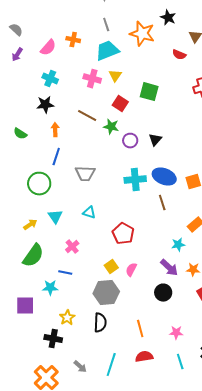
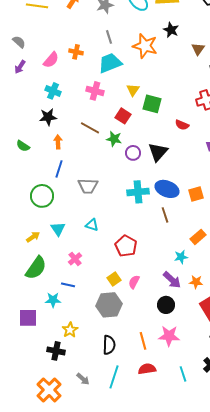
red semicircle: (179, 55) -> (182, 125), moved
yellow triangle: (115, 76) -> (133, 90), moved
black triangle: (155, 140) -> (158, 152), size x1.5
black semicircle: (100, 323) -> (109, 345), moved
pink star: (176, 333) -> (169, 336), moved, size x1.5

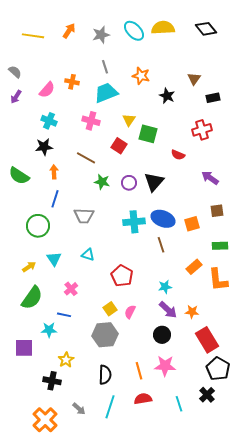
black star: (171, 30) -> (167, 96), moved
orange star: (145, 46) -> (141, 76), size x0.7
green star: (114, 139) -> (102, 182), moved
green semicircle: (23, 146) -> (19, 176), size x1.5
cyan star: (181, 257) -> (165, 287), moved

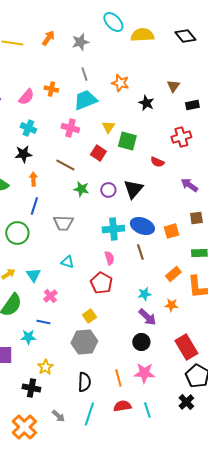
cyan ellipse: (134, 31) -> (113, 22), moved
cyan triangle: (54, 259) -> (33, 275), moved
pink semicircle: (130, 312) -> (109, 258), moved, turned 136
orange star: (192, 312) -> (171, 305), moved
cyan line: (179, 404) -> (147, 410), moved

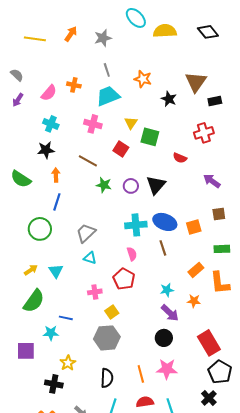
brown triangle: (173, 86) -> (196, 82), size x1.6
gray trapezoid: (63, 223) -> (86, 233), moved, turned 135
pink cross: (50, 296) -> (95, 292), moved, turned 32

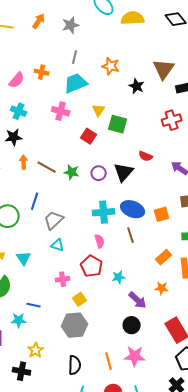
gray line: (107, 70) -> (75, 57), turned 32
red semicircle: (180, 158) -> (146, 156), moved
brown line: (88, 161) -> (47, 167), moved
blue line: (57, 202) -> (35, 201), moved
cyan star: (167, 290) -> (119, 277), moved

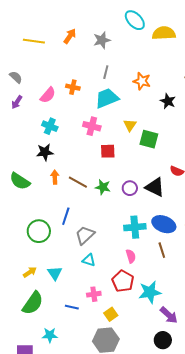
red square: (89, 136) -> (108, 151), moved, turned -35
black triangle: (124, 172) -> (155, 187), turned -45
cyan star: (119, 277) -> (150, 292), size x1.6
blue line: (34, 305) -> (72, 307), moved

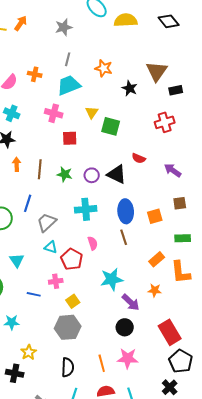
orange arrow: (70, 36) -> (21, 23), moved
brown line: (78, 182) -> (40, 169), turned 66
blue ellipse: (164, 224) -> (126, 211), turned 65
cyan cross: (135, 227) -> (86, 209), moved
red pentagon: (123, 281) -> (72, 259), moved

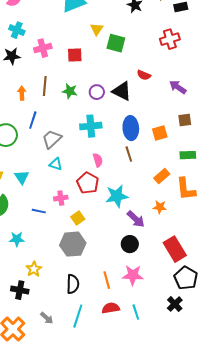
pink cross: (54, 113) -> (43, 48), moved, turned -30
orange arrow: (17, 164) -> (22, 93), moved
red pentagon: (72, 259) -> (88, 183), moved

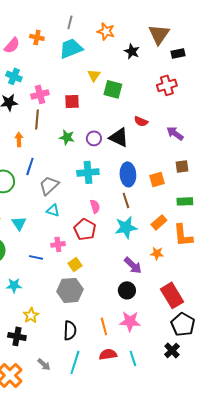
brown line: (45, 86) -> (37, 119), moved
cyan star: (117, 196) -> (126, 227), moved

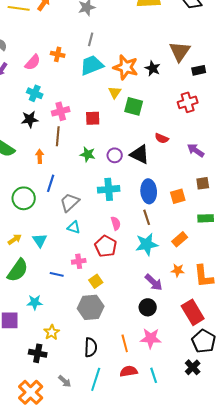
orange star: (106, 31) -> (126, 67), moved, size x1.4
orange L-shape: (183, 235) -> (204, 276), moved

